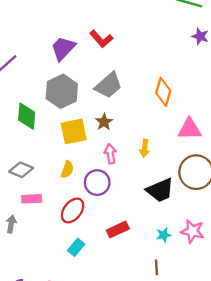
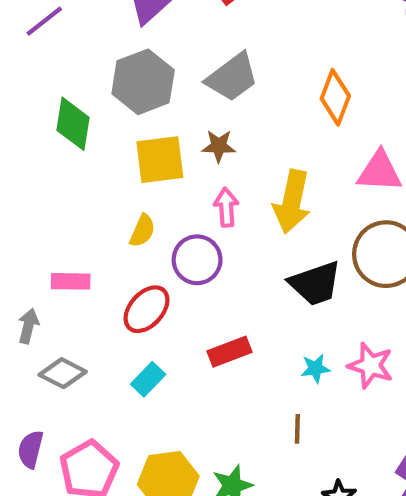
brown star: (104, 122) -> (219, 146), turned 30
yellow arrow: (145, 148) -> (292, 202), size x1.8
gray diamond: (21, 170) -> (63, 373), moved

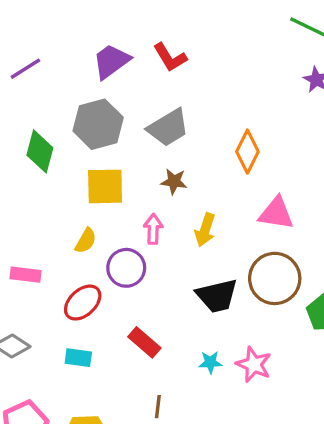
brown star: (219, 146) -> (174, 181), moved
yellow arrow: (292, 202) -> (205, 230), size x0.7
red rectangle: (230, 352) -> (144, 342), turned 56
cyan rectangle: (148, 379) -> (78, 358), turned 48
brown line: (297, 429) -> (158, 407), moved

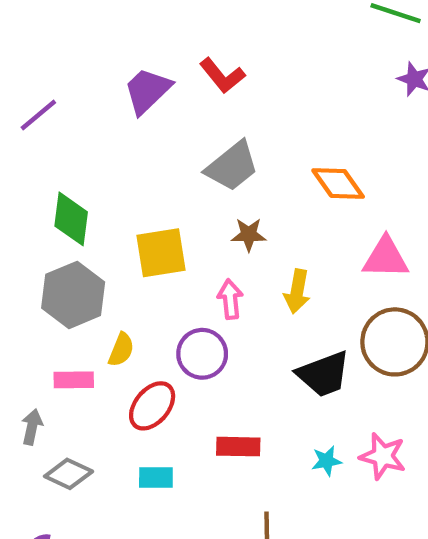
gray hexagon: (98, 124) -> (73, 295), moved
orange diamond: (247, 152) -> (338, 183), turned -54
yellow semicircle: (86, 241) -> (121, 350), moved
red rectangle: (144, 342) -> (238, 447), turned -32

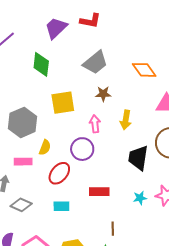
red L-shape: (222, 76) -> (90, 21), turned -40
green diamond: (71, 219) -> (41, 64), moved
black trapezoid: (324, 374) -> (138, 158), turned 120

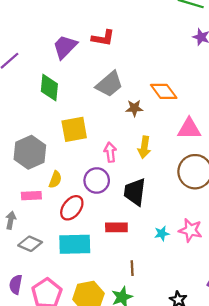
brown star: (103, 94) -> (134, 108), moved
black trapezoid: (138, 158) -> (135, 192), moved
cyan rectangle: (61, 206) -> (75, 244), size x1.8

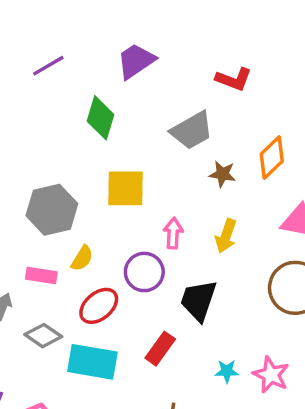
red L-shape: (103, 38) -> (234, 79), moved
orange diamond: (164, 91) -> (272, 158), turned 72
red rectangle: (116, 227) -> (160, 349), turned -65
gray diamond: (30, 244) -> (43, 336), moved

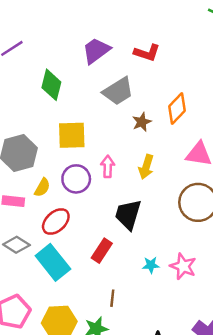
purple trapezoid: (136, 61) -> (96, 51), moved
brown star: (222, 174) -> (142, 122), turned -30
purple circle: (144, 272) -> (76, 179), moved
cyan rectangle: (92, 362) -> (53, 262), turned 44

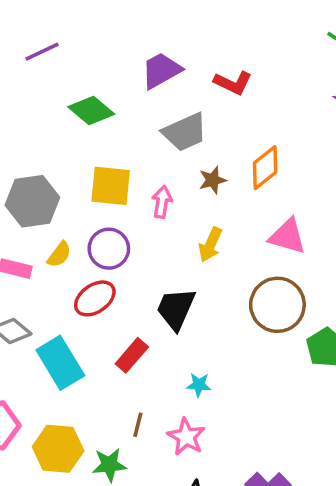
green diamond: (51, 85) -> (91, 111), turned -72
pink arrow: (108, 167) -> (162, 202), moved
red ellipse: (56, 222) -> (95, 298), moved
pink star: (183, 266) -> (186, 437), moved

